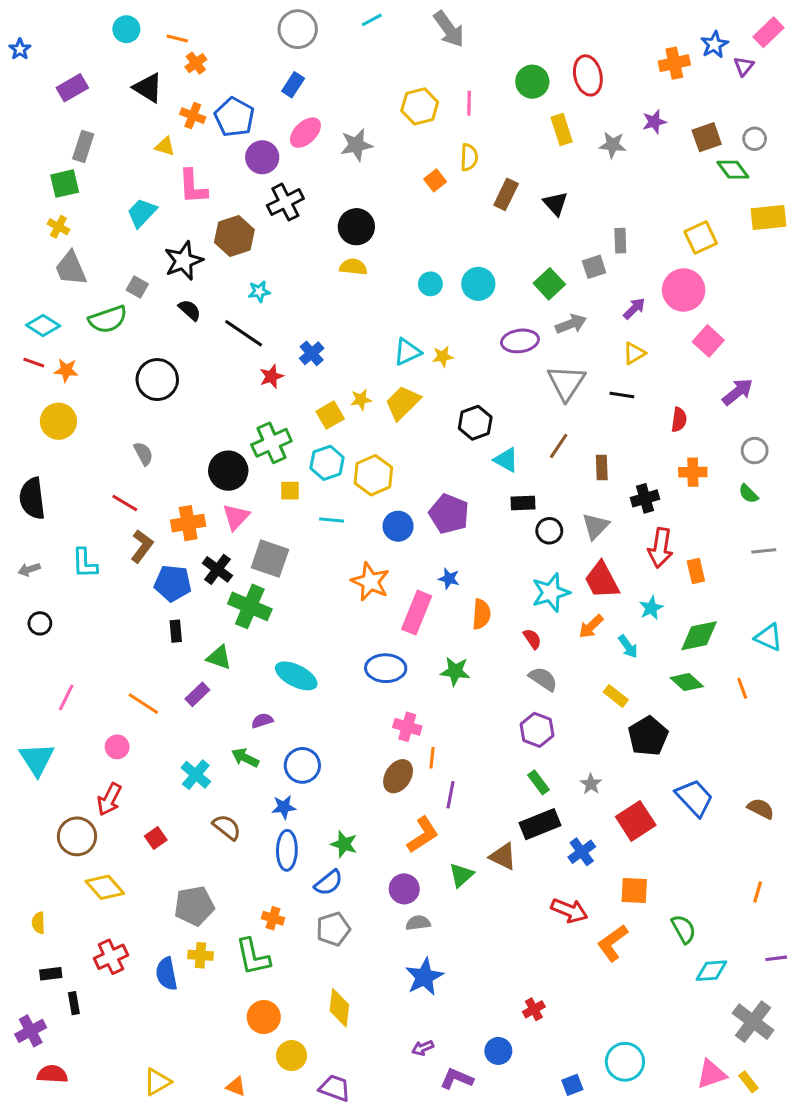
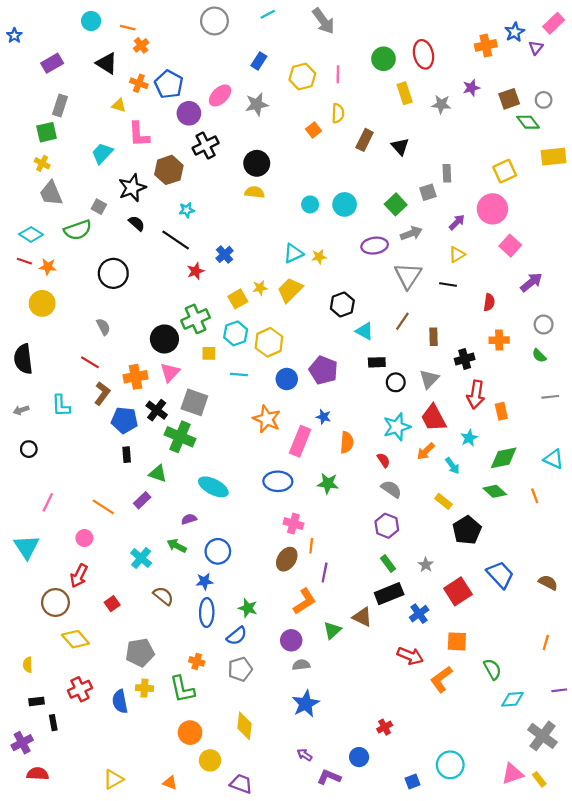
blue rectangle: (293, 85) -> (259, 61), moved
purple arrow: (423, 1048) -> (305, 755), turned 56

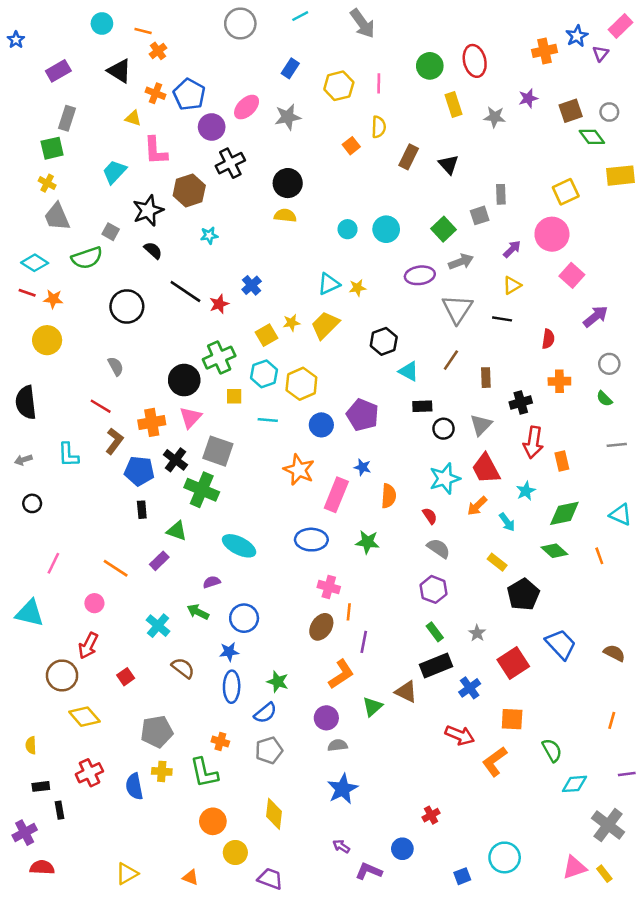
black line: (176, 240) -> (185, 292), moved
cyan triangle: (27, 547) -> (30, 613), turned -44

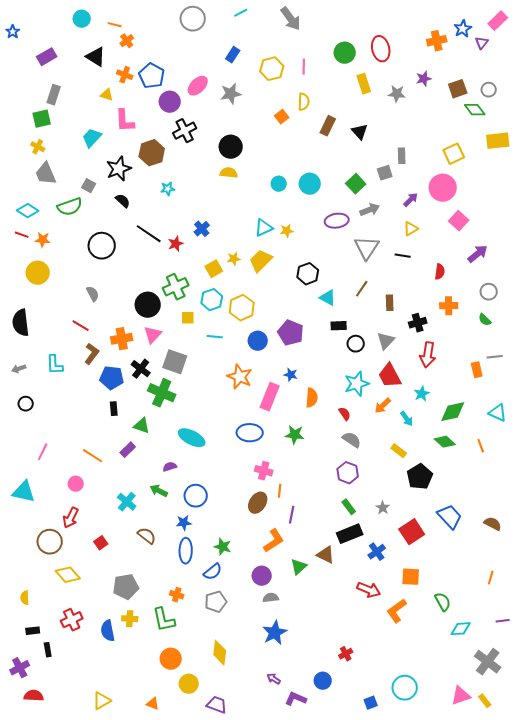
orange rectangle: (562, 461) -> (477, 370), moved

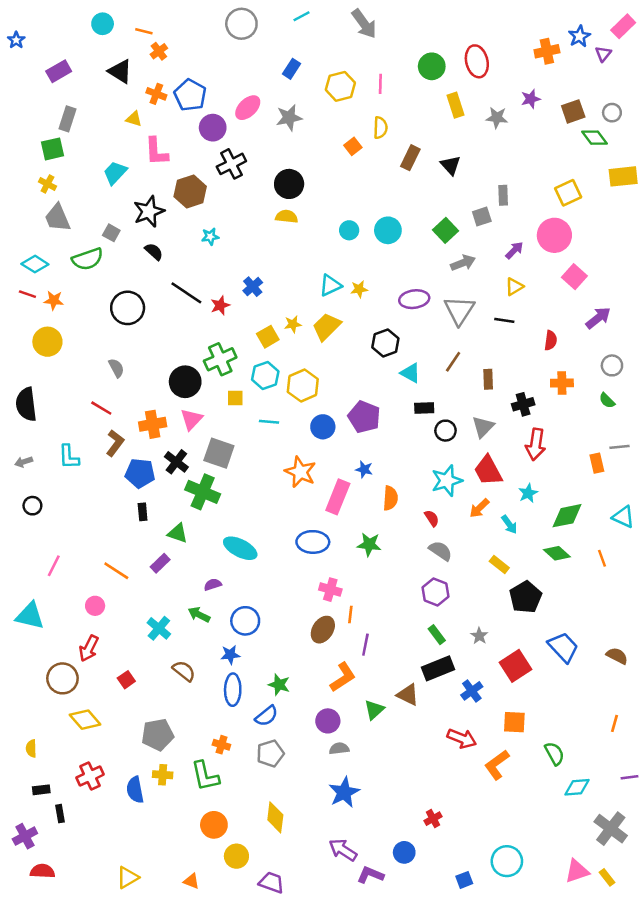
purple ellipse: (337, 221) -> (414, 299), moved
purple arrow: (274, 679) -> (343, 850), size x1.6

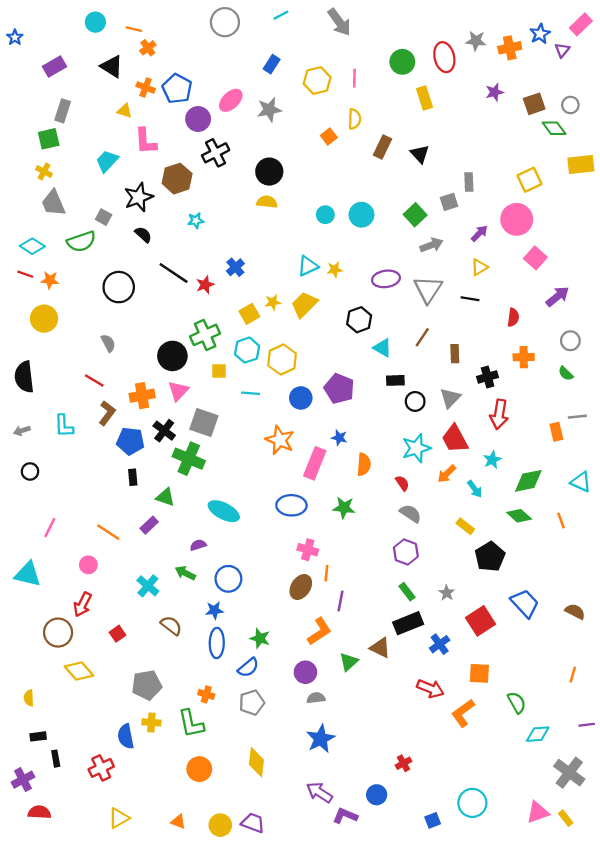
gray star: (497, 118) -> (476, 41), moved
red cross: (90, 776) -> (101, 768), moved
yellow circle: (236, 856) -> (220, 825), moved

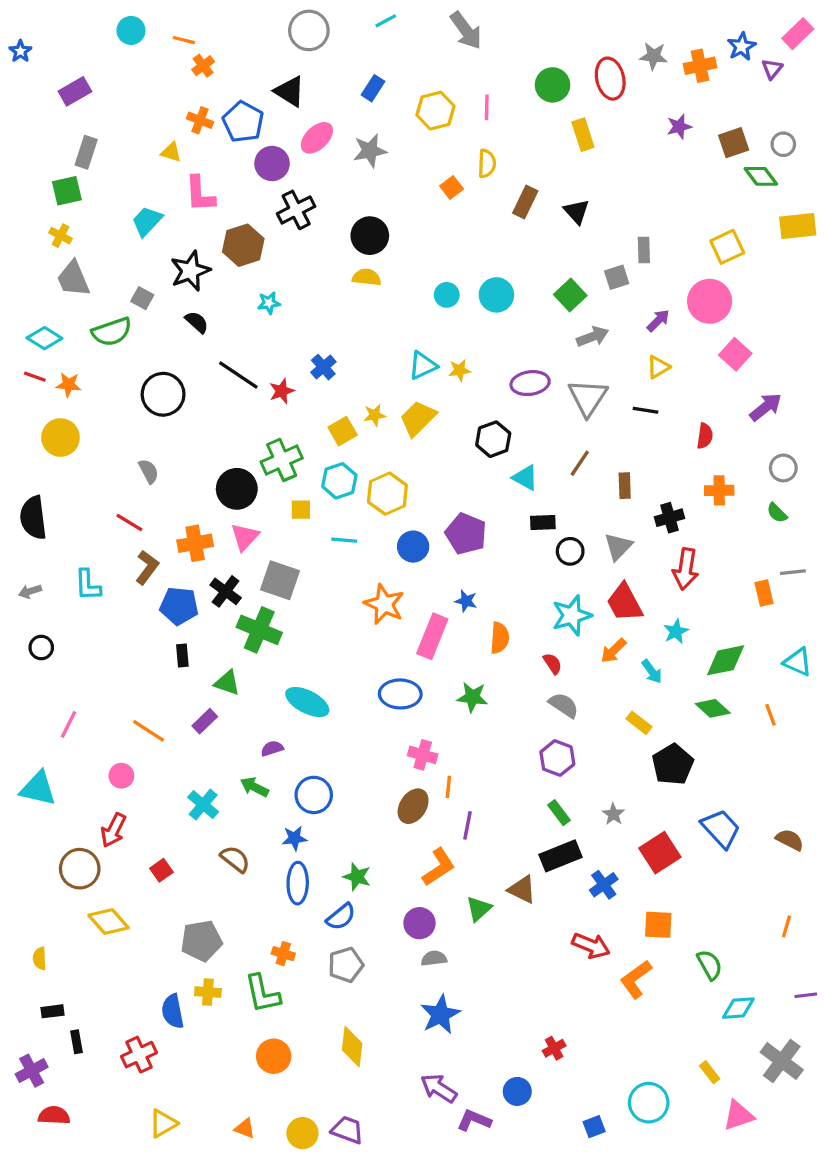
black triangle: (112, 66) -> (290, 91), moved
yellow rectangle: (566, 818) -> (710, 1072), moved

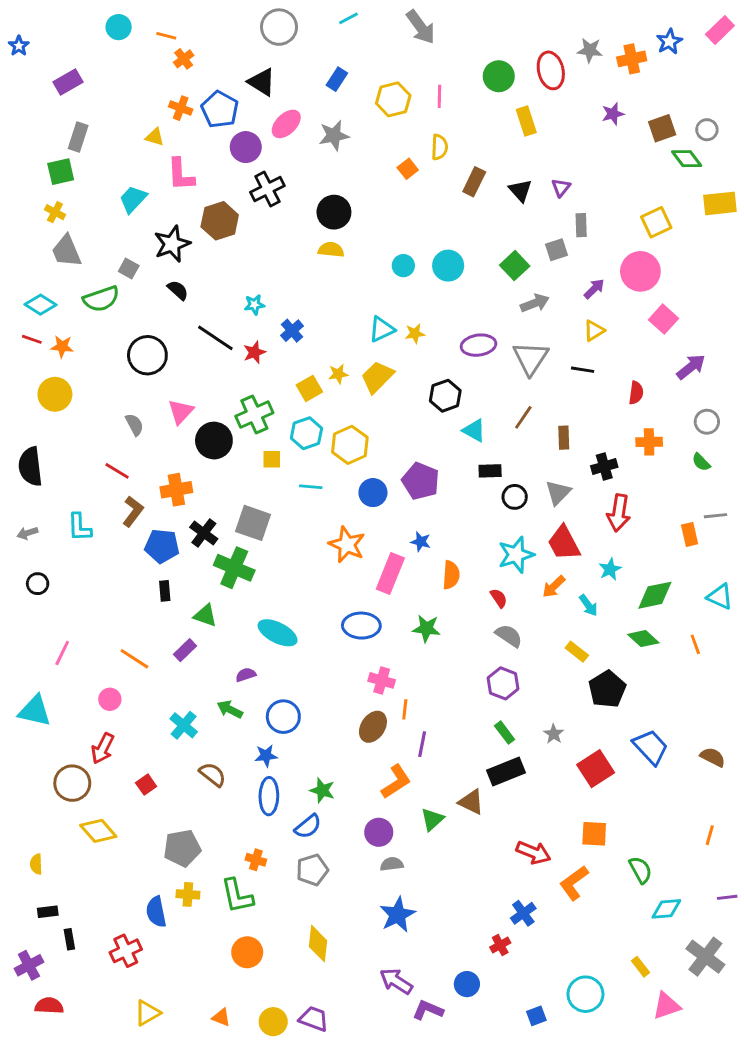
purple triangle: (772, 69) -> (561, 188), moved
cyan star: (269, 303) -> (254, 305), moved
pink triangle: (245, 537) -> (181, 412), moved
blue cross: (604, 885) -> (523, 913), moved

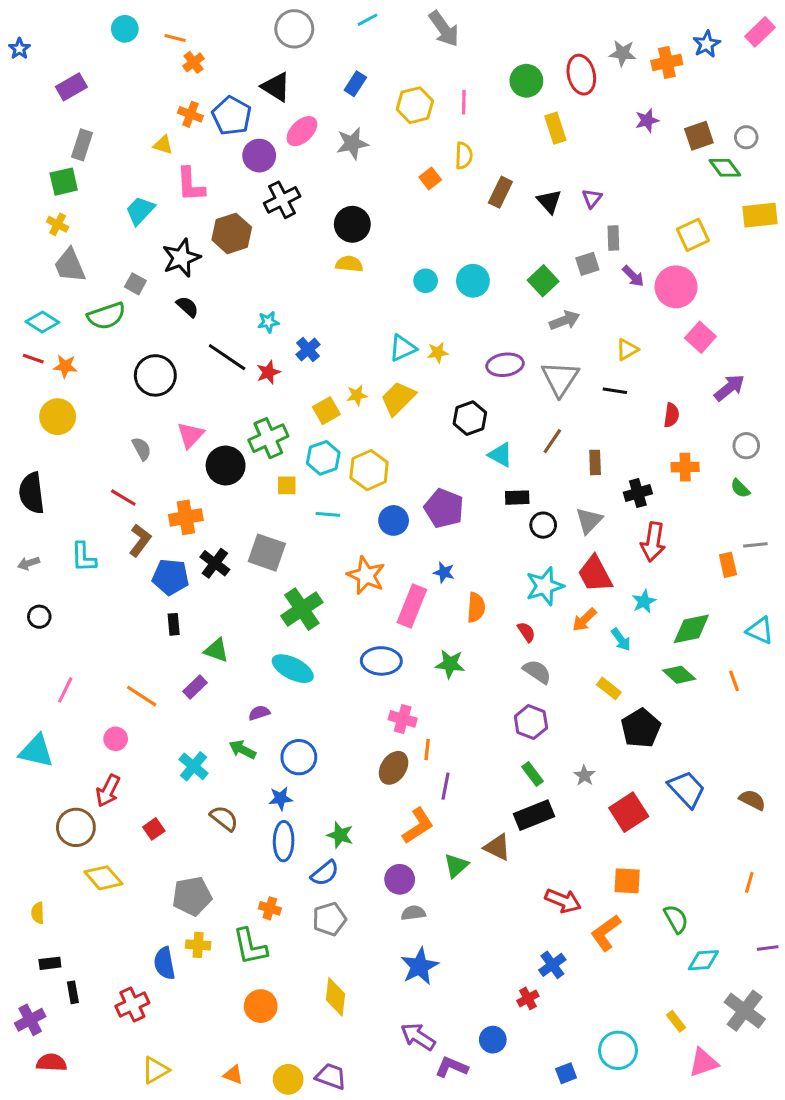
purple arrow: (594, 289) -> (633, 276), moved, turned 90
green cross: (234, 568) -> (302, 609), moved, turned 33

